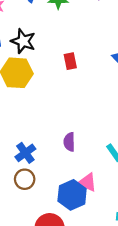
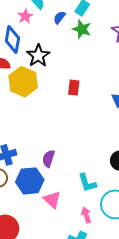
blue hexagon: (72, 195) -> (30, 181), moved

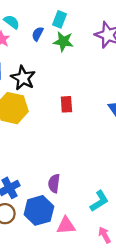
cyan L-shape: (87, 183) -> (99, 201), turned -95
pink triangle: (52, 200) -> (66, 226), turned -36

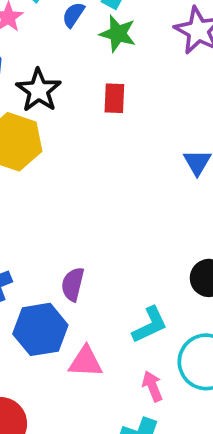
red rectangle: (66, 104) -> (114, 98), moved

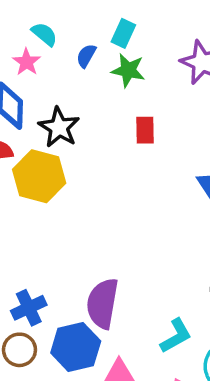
red rectangle: (114, 98) -> (145, 130), moved
purple semicircle: (73, 284) -> (103, 303), size x1.6

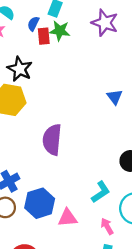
red rectangle: (145, 130) -> (44, 36), moved
purple semicircle: (103, 303) -> (52, 140), moved

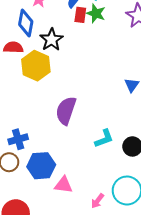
cyan L-shape: (101, 192) -> (104, 139), moved
pink arrow: (107, 226) -> (98, 201), turned -126

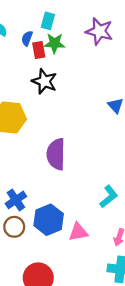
black star: (52, 40) -> (44, 81), moved
cyan L-shape: (104, 139) -> (109, 197), moved

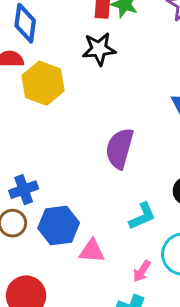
black star: (44, 81) -> (99, 49), turned 30
purple semicircle: (56, 154) -> (120, 148), moved

